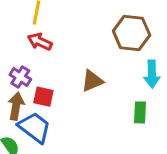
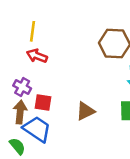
brown triangle: (92, 81) -> (85, 111), moved

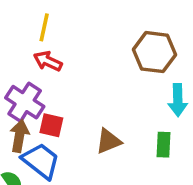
purple cross: (22, 87) -> (25, 102), size x1.5

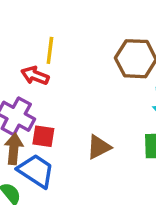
yellow line: (44, 27) -> (50, 50), moved

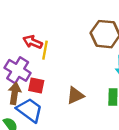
yellow line: (50, 50) -> (45, 50), moved

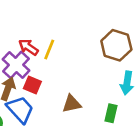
red arrow: (33, 42) -> (28, 47), moved

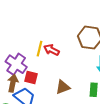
red arrow: (28, 47) -> (51, 50), moved

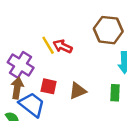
yellow line: (39, 49) -> (48, 45), turned -42
red square: (31, 77) -> (49, 86), moved

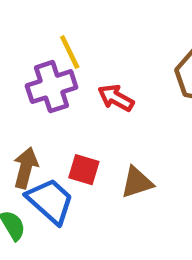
yellow line: (48, 45) -> (70, 52), moved
purple cross: (21, 65) -> (52, 87), moved, turned 35

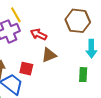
brown triangle: (137, 182) -> (49, 55), moved

